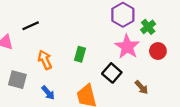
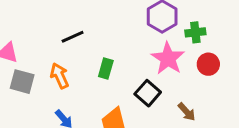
black line: (31, 26) -> (73, 37), moved
green cross: (148, 27) -> (195, 32), turned 32
gray square: (17, 80) -> (22, 82), moved

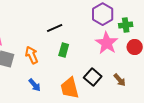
black line: (73, 37) -> (55, 28), moved
black square: (148, 93) -> (93, 77), moved

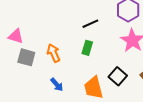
black line: (55, 28) -> (90, 24), moved

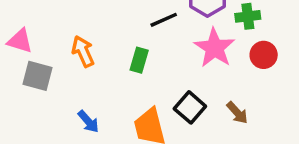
black line: (90, 24) -> (164, 20), moved
orange arrow: (54, 53) -> (83, 51), moved

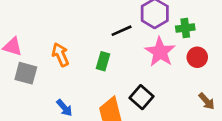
brown arrow: (237, 113) -> (207, 101), moved

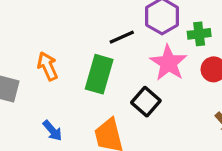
green rectangle: (103, 61) -> (99, 74), size x1.6
black square: (141, 97) -> (146, 102), moved

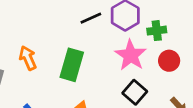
black line: (122, 37) -> (91, 18), moved
black square: (146, 102) -> (135, 92), moved

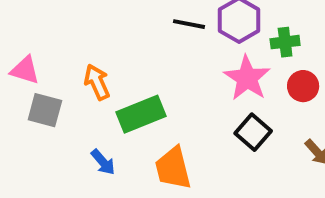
black line: (91, 18) -> (189, 24), turned 35
green rectangle: (72, 65) -> (141, 114), moved, turned 52

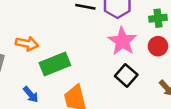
green cross: (285, 42) -> (158, 18), moved
orange arrow: (97, 82) -> (27, 44), turned 125

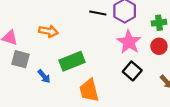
orange arrow: (27, 44) -> (48, 31), moved
blue arrow: (31, 95) -> (44, 76), moved

